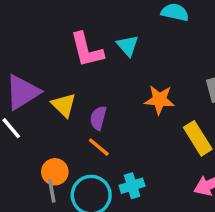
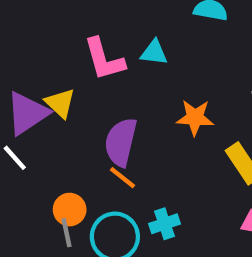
cyan triangle: (128, 46) -> (154, 53), turned -40
yellow triangle: (64, 105) -> (60, 103), moved
purple semicircle: (98, 118) -> (121, 142), size x1.6

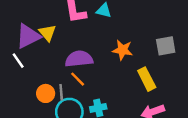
purple semicircle: (121, 142) -> (79, 59), turned 64
gray line: (67, 233) -> (61, 92), moved

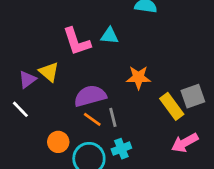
purple triangle: (28, 36) -> (27, 79), size x0.6
gray square: (166, 46) -> (193, 96), moved
gray line: (61, 92) -> (113, 117), moved

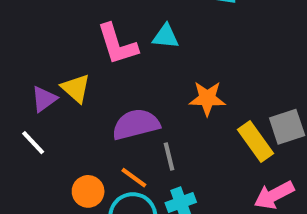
orange line: (92, 119) -> (134, 178), moved

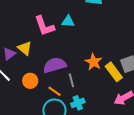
orange star: (207, 98) -> (94, 62), moved, turned 30
orange circle: (88, 191) -> (30, 81), moved

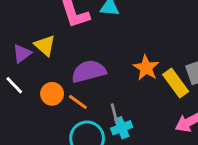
gray line: (71, 80) -> (115, 114), moved
orange line: (54, 91) -> (78, 102), moved

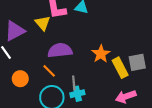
yellow triangle: (45, 46) -> (43, 23), moved
purple triangle: (22, 53) -> (15, 31), size x1.5
orange circle: (52, 94) -> (20, 79), moved

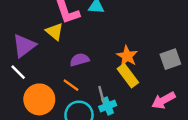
purple semicircle: (60, 50) -> (80, 60), size x0.7
yellow rectangle: (120, 68) -> (128, 76), moved
orange circle: (20, 79) -> (39, 99), size x1.6

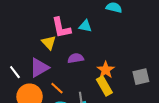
purple triangle: (24, 46) -> (39, 68), moved
purple semicircle: (80, 60) -> (76, 58), moved

